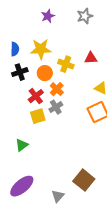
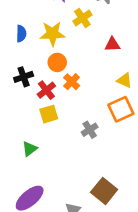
yellow cross: (66, 64) -> (82, 18), moved, turned 35
black cross: (20, 72) -> (24, 77), moved
gray cross: (56, 107) -> (90, 130), moved

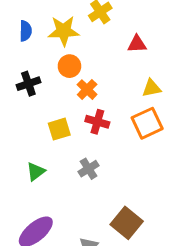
yellow triangle: (124, 80) -> (152, 88), turned -35
red cross: (46, 90) -> (97, 122), moved, turned -36
gray cross: (90, 130) -> (89, 169), moved

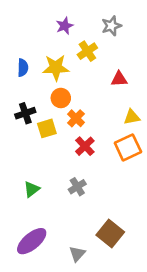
red cross: (97, 122) -> (85, 146), turned 30
yellow square: (59, 129) -> (47, 128), moved

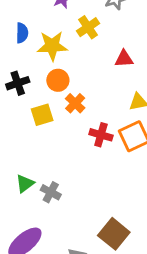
blue semicircle: (23, 68) -> (22, 33), moved
black cross: (25, 113) -> (18, 83), moved
red cross: (85, 146) -> (101, 135), moved, turned -30
gray cross: (77, 187) -> (51, 192), moved, turned -30

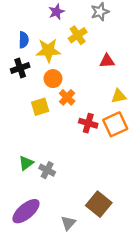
black cross: (18, 83) -> (20, 68), moved

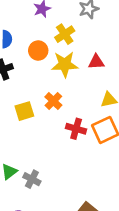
yellow star: (48, 50) -> (65, 64), moved
orange circle: (53, 79) -> (38, 51), moved

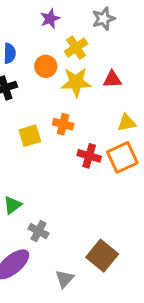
orange cross: (53, 101) -> (63, 124), turned -30
gray cross: (32, 179) -> (39, 231), moved

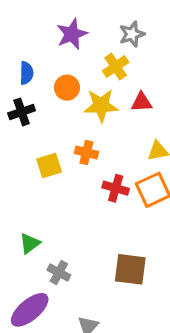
purple star: (50, 19) -> (72, 34), size x1.4
yellow cross: (76, 48) -> (116, 67), moved
brown square: (102, 256) -> (130, 269), moved, turned -32

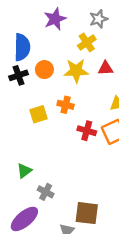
blue semicircle: (26, 73) -> (22, 47), size x1.6
orange circle: (67, 88) -> (44, 70), moved
brown square: (130, 269) -> (87, 213), moved

